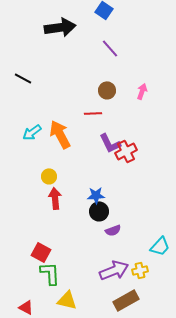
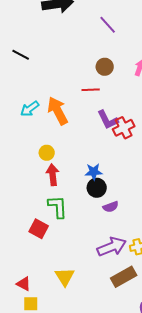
green L-shape: (50, 273) -> (58, 207), moved
yellow triangle: (67, 300) -> (65, 277), turned 45

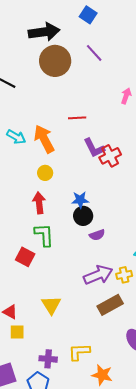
brown circle: (105, 67) -> (55, 61), moved, size x1.8
cyan arrow: (30, 109) -> (16, 137), turned -114
yellow circle: (47, 153) -> (45, 173), moved

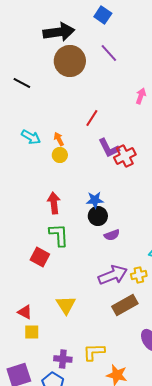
red line: (77, 118) -> (92, 118), turned -54
orange arrow: (44, 139) -> (59, 139), size x0.5
yellow circle: (45, 173) -> (60, 155), moved

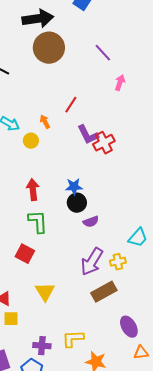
purple line: (109, 53) -> (103, 53), moved
orange arrow: (59, 139) -> (45, 122), moved
yellow circle: (60, 155) -> (31, 141), moved
red square: (40, 257) -> (25, 254), moved
purple arrow: (113, 275) -> (92, 262), turned 144

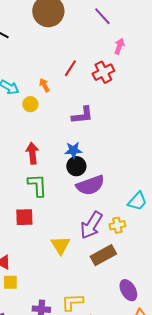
purple L-shape: (88, 135) -> (82, 115), moved, turned -70
red cross: (104, 143) -> (103, 72), moved
purple semicircle: (91, 222) -> (90, 185), size x1.8
red square: (25, 254) -> (24, 217), turned -30
yellow triangle: (45, 292) -> (60, 245), moved

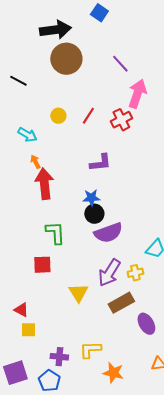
pink arrow: (119, 46) -> (137, 94), size x1.8
orange arrow: (44, 85) -> (35, 162), moved
yellow circle: (30, 104) -> (58, 116), moved
red arrow: (32, 153) -> (44, 184), moved, size x1.4
purple ellipse: (128, 290) -> (146, 324), moved

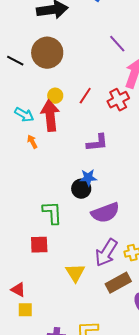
brown circle: (66, 59) -> (47, 53), moved
red arrow: (44, 184) -> (50, 116), moved
black circle: (94, 214) -> (81, 189), moved

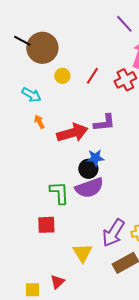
brown circle: (47, 53) -> (42, 48), moved
red arrow: (50, 116) -> (72, 133), moved, turned 80
purple semicircle: (105, 213) -> (89, 188), moved
red triangle: (18, 290) -> (57, 282), moved, turned 49

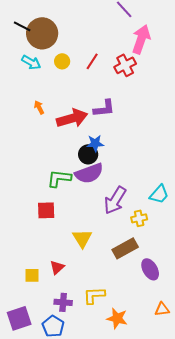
cyan arrow: (31, 95) -> (31, 62), moved
green L-shape: (59, 193) -> (59, 178), turned -80
purple arrow: (113, 233) -> (115, 200), moved

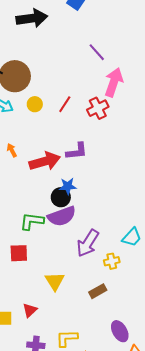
brown rectangle: (125, 248) -> (98, 291), size x0.7
purple ellipse: (150, 269) -> (120, 331), moved

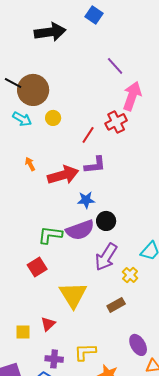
red line: (65, 104) -> (88, 135), moved
black circle: (61, 197) -> (106, 221), moved
red square: (19, 253) -> (37, 267), turned -30
yellow cross: (112, 261) -> (130, 275), turned -35
yellow triangle: (55, 281) -> (73, 295), size x1.4

